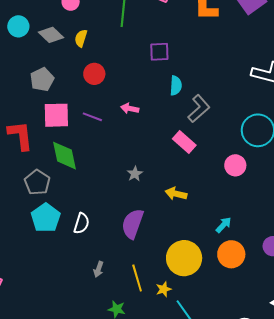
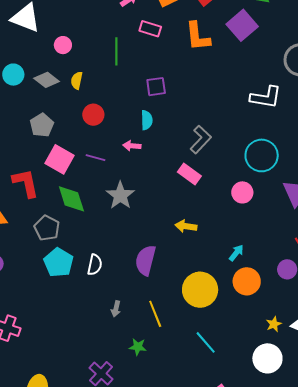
cyan semicircle: (176, 86) -> (147, 120), moved
pink square: (56, 115) -> (60, 159), turned 36
gray star: (135, 174) -> (120, 195), moved, size x1.8
yellow star: (164, 289) -> (274, 324), moved

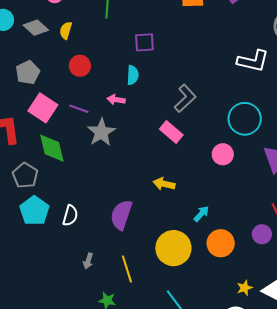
gray star: (120, 195) -> (101, 132), moved
cyan arrow: (236, 253) -> (201, 214), moved

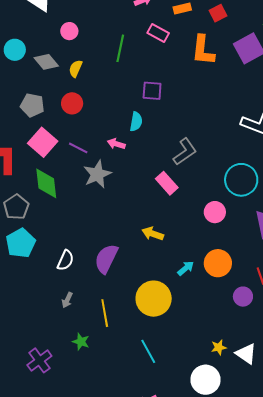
red circle: (80, 66) -> (72, 103), moved
gray pentagon: (28, 72) -> (32, 105), turned 30
white semicircle: (70, 216) -> (65, 260), moved
orange circle: (221, 243) -> (218, 263), moved

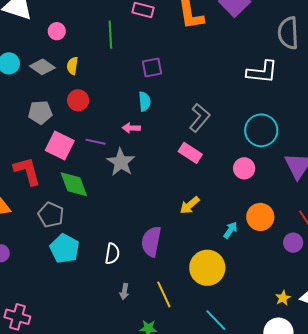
yellow arrow: (153, 234) -> (190, 205), turned -45

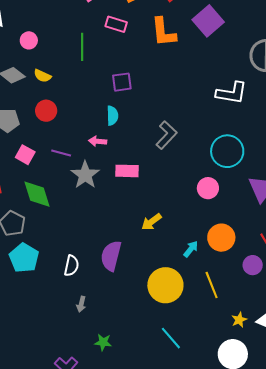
yellow semicircle: (72, 66) -> (42, 76), turned -78
pink square: (60, 145) -> (25, 155), size x0.7
pink rectangle: (190, 153) -> (127, 171), moved, turned -35
yellow line: (164, 294) -> (212, 285), moved

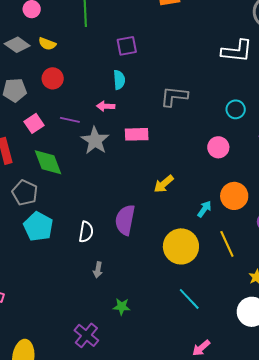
gray L-shape: (166, 135) -> (174, 96), turned -124
cyan circle: (227, 151) -> (236, 109), size x0.6
pink square: (25, 155) -> (34, 123), turned 30

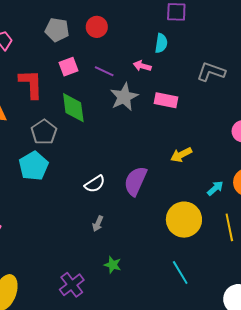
cyan pentagon: (38, 227) -> (34, 166), moved
white semicircle: (86, 232) -> (95, 184), turned 35

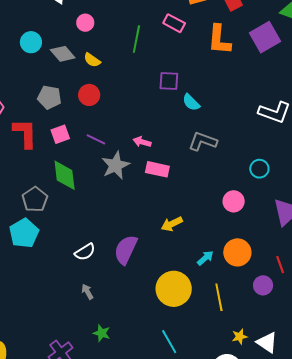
cyan semicircle: (161, 43) -> (191, 102), moved, turned 126
pink arrow: (142, 66) -> (142, 142), moved
red L-shape: (31, 84) -> (25, 133), moved
gray arrow: (98, 224) -> (87, 292), turned 126

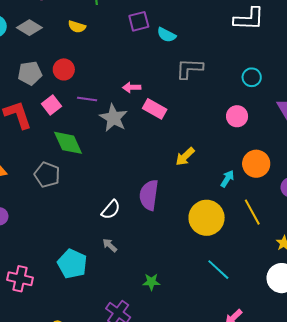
yellow semicircle: (92, 60) -> (77, 27), moved
red circle: (89, 95) -> (64, 69), moved
pink rectangle: (157, 169) -> (155, 109), turned 35
cyan pentagon: (24, 233) -> (72, 264), moved
gray arrow: (87, 292) -> (110, 245), moved

